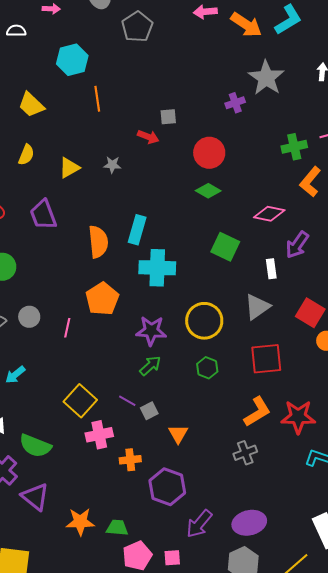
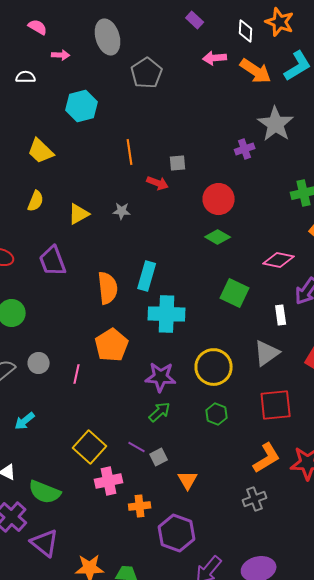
orange line: (97, 99) -> (130, 152), moved

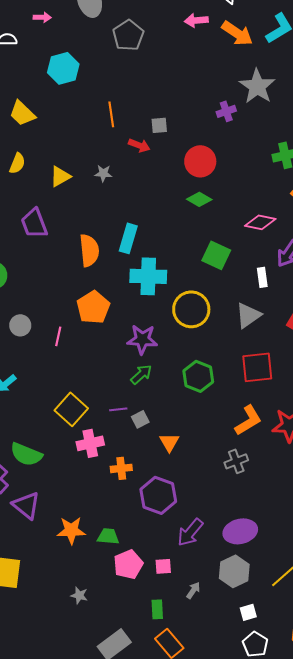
yellow circle: (214, 367) -> (191, 309), moved
green hexagon: (217, 414) -> (198, 376), size x1.4
purple line: (137, 447) -> (118, 409), turned -36

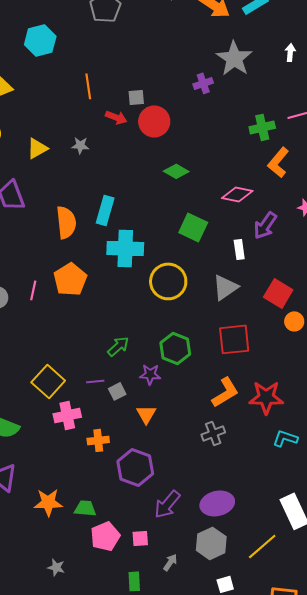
red circle: (200, 161) -> (154, 121), moved
pink line: (58, 336) -> (33, 290), moved
purple star: (142, 339) -> (150, 374), moved, size x0.7

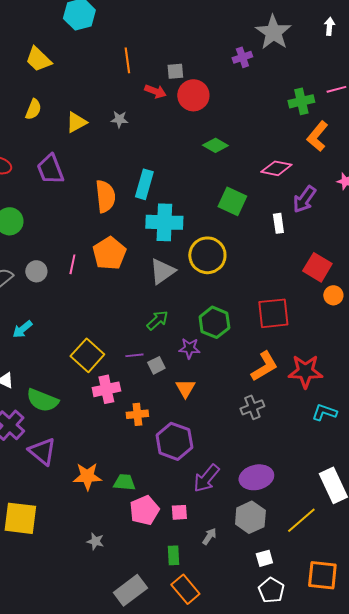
gray triangle: (225, 287) -> (162, 271), moved

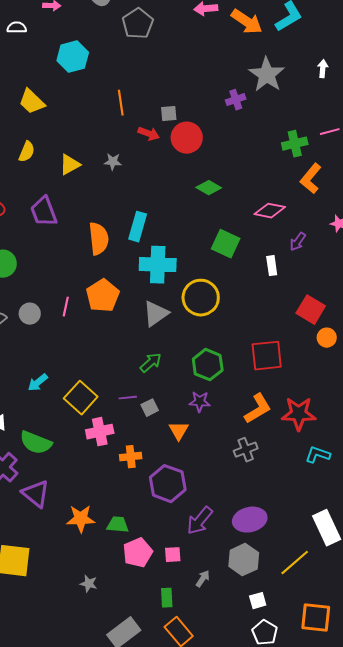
purple arrow: (304, 199) -> (298, 242), size x0.7
cyan arrow: (22, 329) -> (38, 383), moved
purple star: (189, 348) -> (200, 402), moved

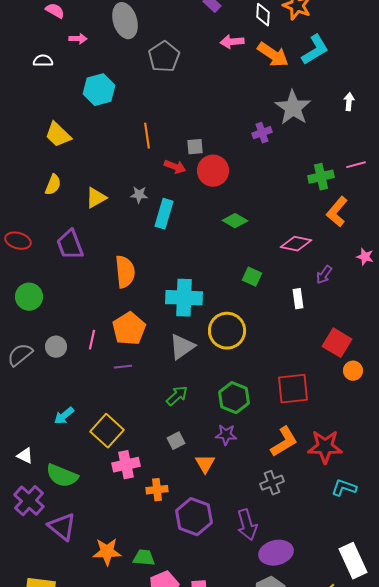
cyan rectangle: (138, 227) -> (164, 214), moved
green square: (226, 244) -> (252, 277), size x0.7
purple line: (128, 398) -> (123, 367), moved
purple arrow: (200, 521) -> (247, 525), moved, turned -56

